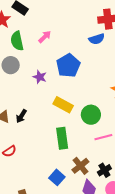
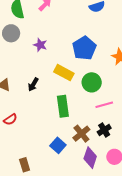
blue pentagon: (68, 66) -> (84, 48), moved
black arrow: (21, 116) -> (33, 84), moved
black cross: (104, 170) -> (104, 130), moved

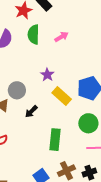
gray circle: (11, 33) -> (17, 90), moved
yellow rectangle: (64, 73) -> (62, 96), moved

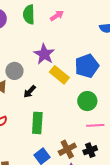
purple star: (47, 75) -> (44, 54), size x1.5
green rectangle: (55, 140) -> (37, 123), moved

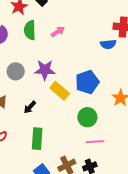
purple star: (44, 54) -> (45, 70), turned -30
gray circle: (14, 71) -> (16, 71), moved

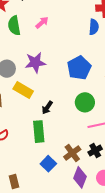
blue semicircle: (108, 44) -> (94, 27), turned -70
yellow rectangle: (60, 91) -> (23, 90), moved
black arrow: (30, 107) -> (47, 108), moved

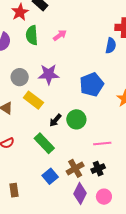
green circle: (85, 102) -> (76, 119), moved
green rectangle: (39, 132) -> (44, 143), turned -45

